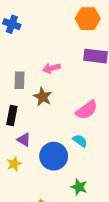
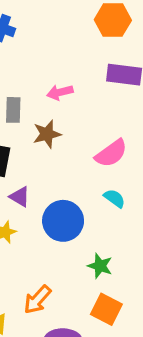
brown star: (43, 97) -> (47, 134), turned 30
cyan semicircle: (80, 141) -> (114, 198), moved

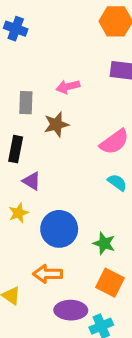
blue circle: (63, 221) -> (59, 229), moved
orange arrow: (37, 300) -> (48, 274), turned 48

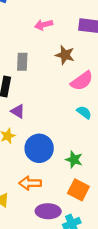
pink arrow: (68, 87) -> (44, 25), moved
gray rectangle: (26, 103) -> (22, 62), moved
brown star: (56, 124) -> (65, 55), moved, turned 30

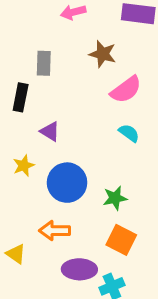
purple triangle: (18, 111) -> (50, 131), moved
green star: (74, 160) -> (115, 198), turned -30

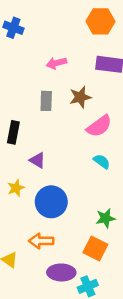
brown star: (103, 54) -> (80, 97), turned -30
gray rectangle: (44, 63) -> (46, 101), moved
green star: (115, 198) -> (105, 218), moved

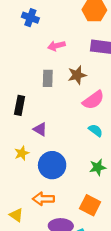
blue cross: (13, 28) -> (30, 18), moved
green star: (105, 218) -> (98, 167), moved

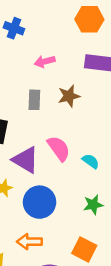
pink semicircle: (93, 100) -> (59, 148), moved, turned -90
purple triangle: (40, 129) -> (25, 160), size x1.6

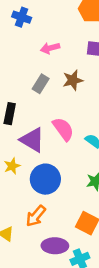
gray rectangle: (34, 100) -> (41, 84), turned 30
orange arrow: (29, 242) -> (36, 216), turned -50

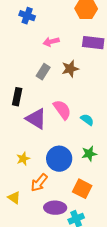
yellow star: (12, 166) -> (23, 159), moved
blue circle: (45, 179) -> (59, 159), moved

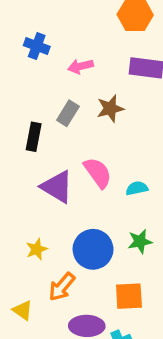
blue cross: (27, 16) -> (37, 46), moved
black rectangle: (17, 97) -> (34, 137), moved
cyan semicircle: (87, 120) -> (137, 188), turned -48
orange square: (82, 189) -> (129, 296), turned -30

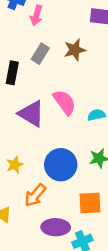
pink arrow: (80, 66) -> (36, 15), moved, turned -60

